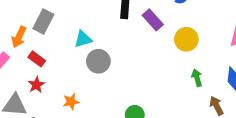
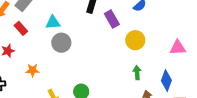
red rectangle: (37, 59) -> (21, 28), moved

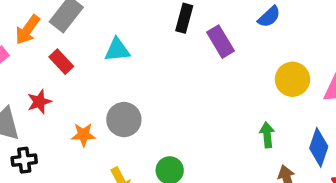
yellow circle: (135, 40) -> (292, 79), moved
gray circle: (61, 43) -> (124, 120), moved

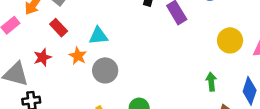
cyan triangle: (117, 50) -> (98, 36), moved
orange star: (83, 135) -> (78, 56), moved, turned 30

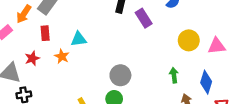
red rectangle: (59, 28) -> (45, 33), turned 40
gray circle: (105, 70) -> (120, 75), moved

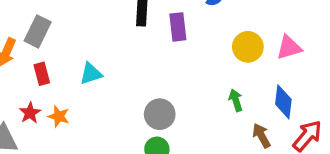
purple rectangle: (144, 18) -> (178, 27), turned 36
orange star: (62, 56) -> (59, 116), moved

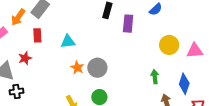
gray circle: (160, 114) -> (97, 68), moved
orange star: (59, 116) -> (77, 68), moved

